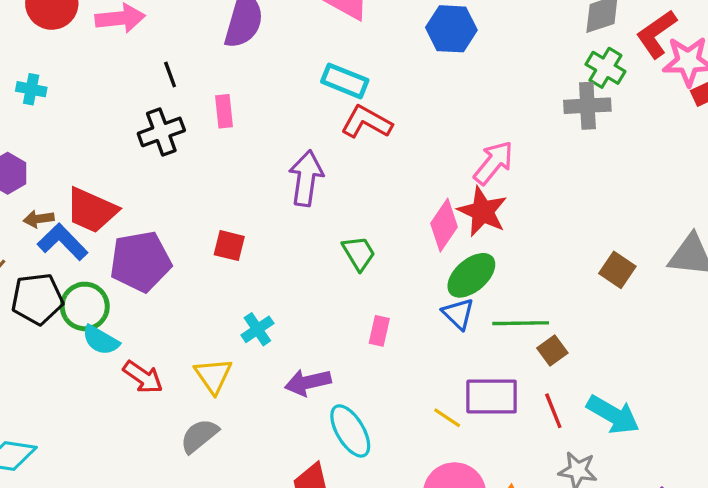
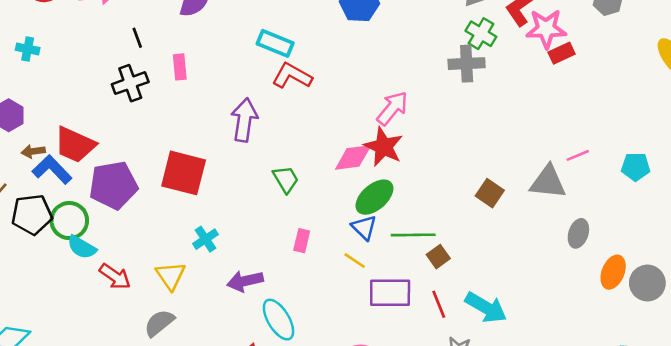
pink diamond: (444, 225) -> (353, 157), turned 48
red square: (229, 246) -> (184, 173), size x1.8
yellow line: (447, 418) -> (355, 261), moved

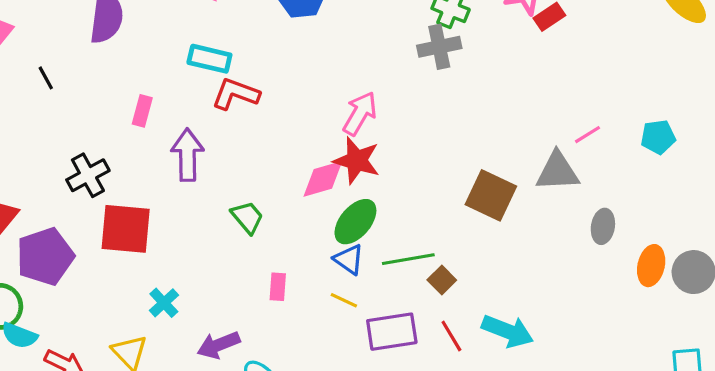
pink rectangle: (180, 67) -> (142, 111), moved, turned 30
black cross: (130, 83) -> (88, 175), moved
brown square: (490, 193) -> (491, 195), size x1.5

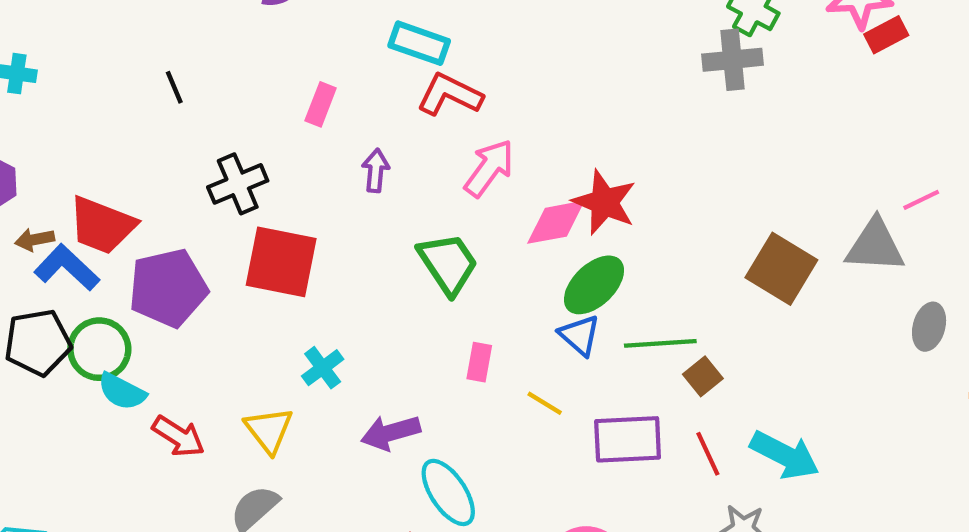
black line: (46, 78) -> (174, 87), moved
pink arrow: (360, 113) -> (489, 168), moved
purple arrow: (187, 155) -> (376, 170), size x0.6
green trapezoid: (247, 217) -> (448, 264), size x1.4
yellow line: (344, 300) -> (545, 403), moved

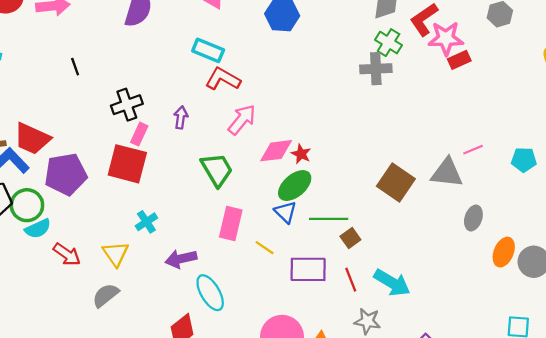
pink rectangle: (321, 104) -> (139, 134), moved
black cross: (238, 184) -> (127, 105), moved
red star: (604, 202) -> (301, 154), moved, size x0.6
pink rectangle: (479, 362) -> (231, 224), size x1.6
cyan semicircle: (122, 391) -> (38, 229), turned -55

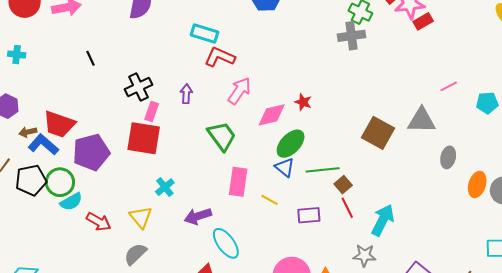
pink line: (473, 150) -> (449, 86), moved
red star: (301, 154) -> (303, 102), moved
purple rectangle: (308, 269) -> (309, 215), size x0.7
red line: (351, 280) -> (347, 208), moved
cyan arrow: (392, 283) -> (383, 220), turned -88

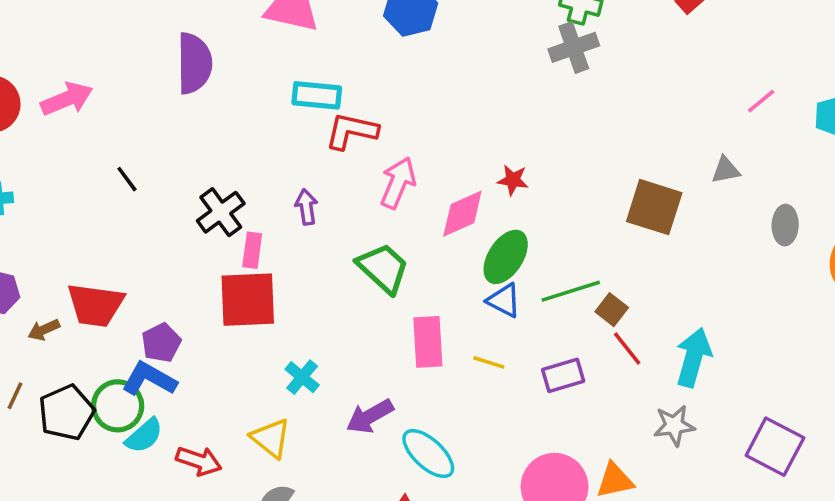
gray triangle: (421, 120) -> (726, 170), size x0.6
blue L-shape: (43, 145) -> (149, 379), moved
purple pentagon: (91, 152) -> (161, 343), size x0.6

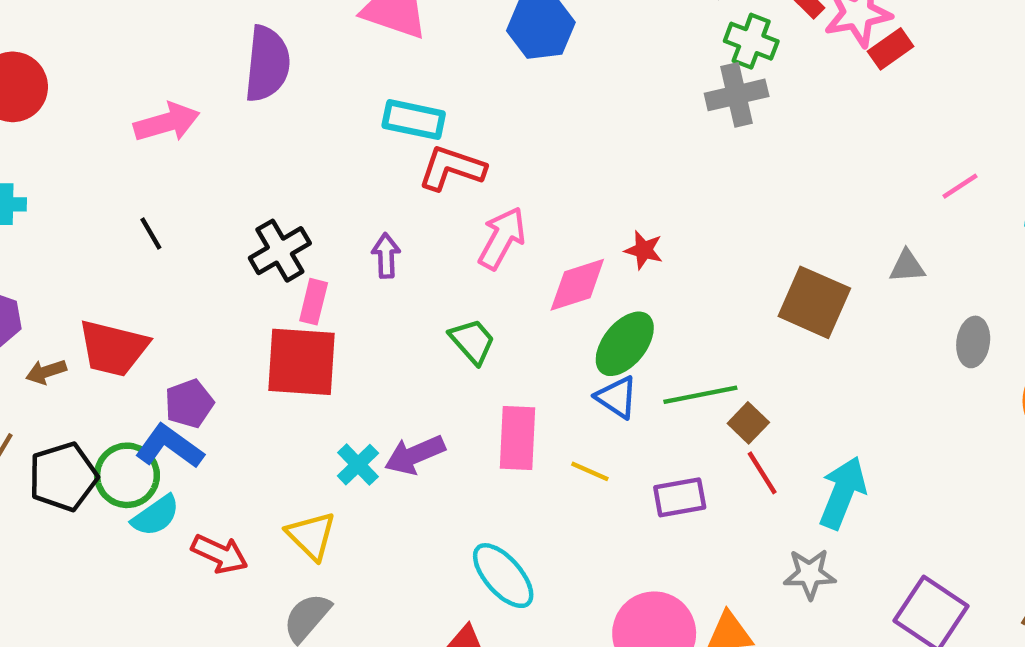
pink arrow: (67, 99) -> (167, 122), moved
black line: (127, 179) -> (151, 234), moved
green trapezoid: (383, 268) -> (472, 341), size x0.7
purple arrow: (370, 416) -> (415, 455), moved

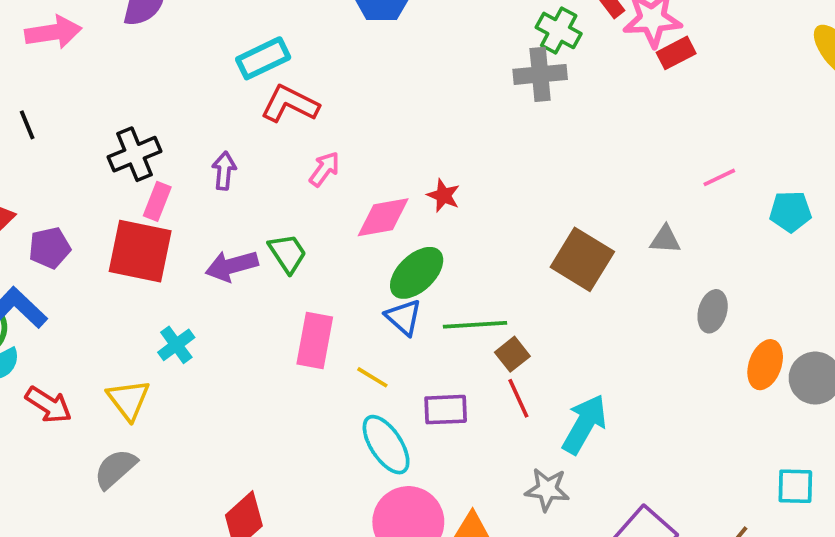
cyan rectangle: (414, 120) -> (263, 58), turned -45
pink arrow: (502, 238) -> (324, 169), size x0.7
purple pentagon: (189, 403) -> (50, 248), moved
purple arrow: (415, 455) -> (232, 266), moved
cyan ellipse: (503, 576) -> (386, 445), moved

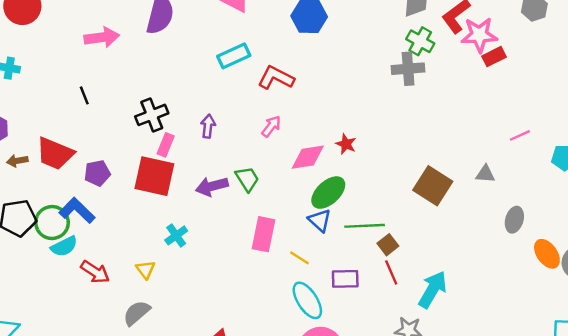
red L-shape: (290, 104) -> (276, 78), moved
orange ellipse: (765, 365) -> (547, 254), turned -56
yellow triangle: (128, 400) -> (145, 270), size x0.7

